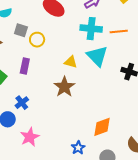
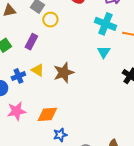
cyan triangle: (97, 56) -> (104, 52), size x0.6
yellow triangle: (71, 62) -> (38, 70), moved
orange diamond: (102, 127) -> (47, 114), moved

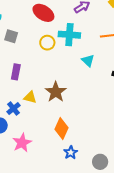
yellow circle: (50, 20) -> (47, 43), moved
cyan cross: (105, 24) -> (69, 35), moved
orange diamond: (47, 114) -> (61, 129), moved, turned -45

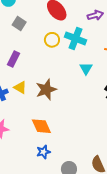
orange diamond: (61, 129) -> (41, 126), turned -65

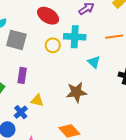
gray square: (19, 23) -> (16, 40), size x1.5
brown star: (46, 90) -> (76, 92), moved, turned 30

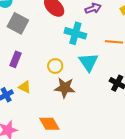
yellow circle: (53, 45) -> (55, 66), moved
cyan triangle: (94, 62) -> (89, 62), size x1.5

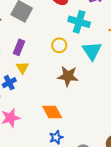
yellow circle: (55, 66) -> (59, 45), moved
yellow triangle: (25, 87) -> (22, 68), moved, turned 32

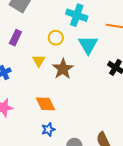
yellow triangle: (22, 68) -> (39, 61), moved
brown star: (68, 76) -> (63, 69), turned 30

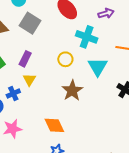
yellow triangle: (39, 61) -> (29, 80), moved

